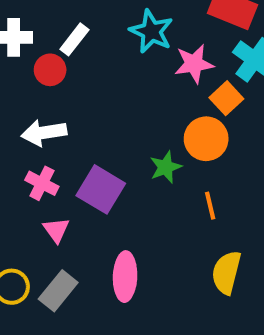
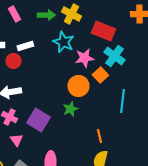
white rectangle: (74, 39) -> (25, 46), turned 35
orange circle: (206, 139) -> (78, 86), moved
orange line: (210, 206) -> (99, 136), moved

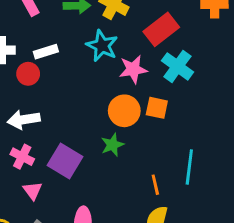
red rectangle: (103, 31) -> (161, 29), turned -60
orange square: (100, 75) -> (157, 108), moved, turned -35
cyan line: (122, 101) -> (189, 167), moved

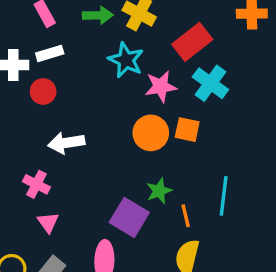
white rectangle: (46, 52) -> (50, 53), moved
white arrow: (24, 120) -> (66, 143), moved
green star: (112, 145) -> (159, 191), moved
purple square: (65, 161) -> (129, 217), moved

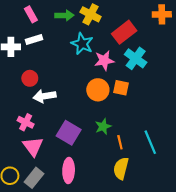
red circle: (43, 91) -> (30, 78), moved
cyan line: (224, 196) -> (150, 142), moved, turned -30
purple square: (129, 217) -> (69, 133), moved
pink triangle: (48, 222) -> (33, 146), size x1.5

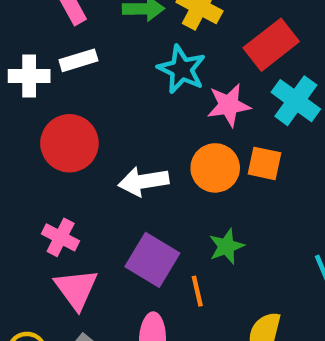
red circle: (30, 78) -> (69, 143), size x1.6
white arrow: (44, 96) -> (143, 181), moved
orange line: (120, 142) -> (197, 291), moved

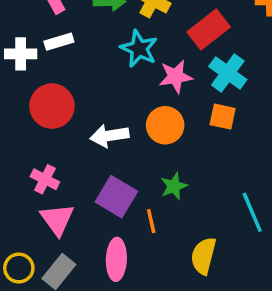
orange square: (264, 163) -> (223, 117), moved

